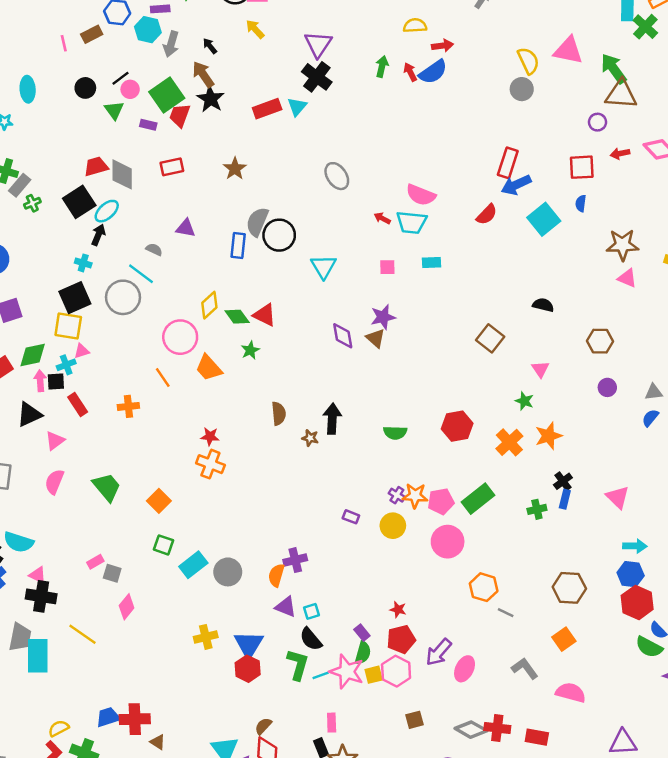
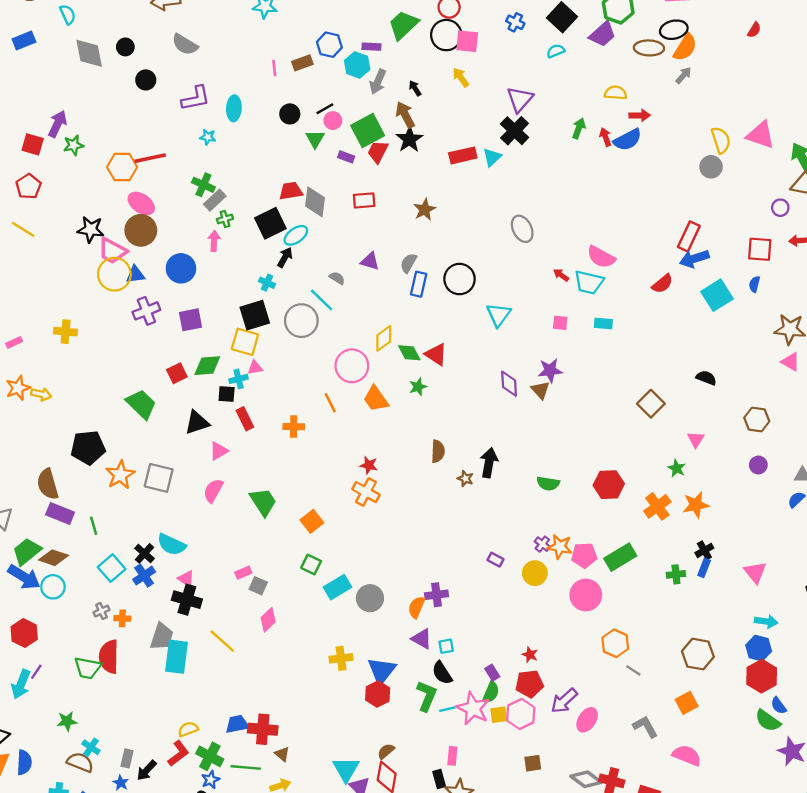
gray semicircle: (257, 222) -> (408, 263), moved, size x0.7
pink arrow: (40, 381) -> (214, 241), moved

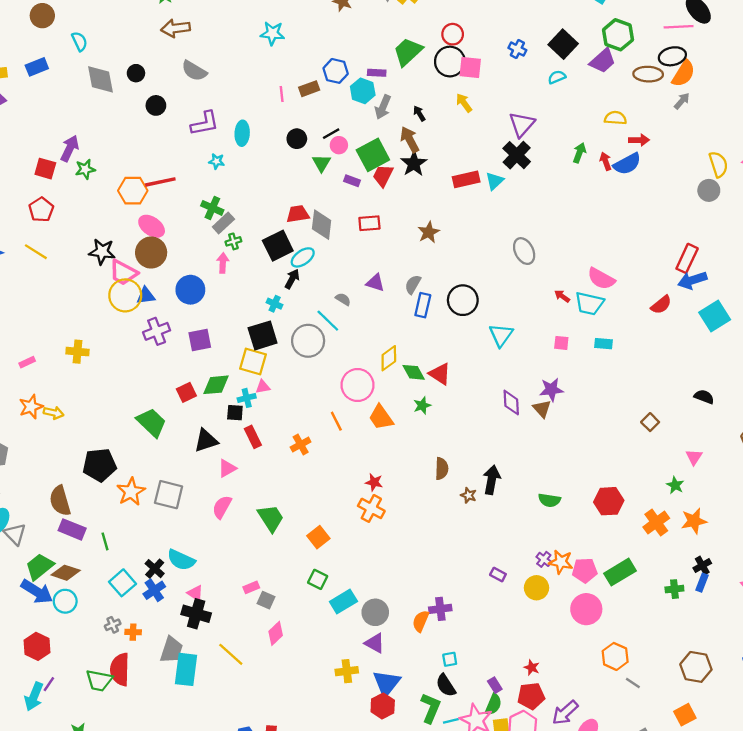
brown square: (651, 404) -> (650, 422), size x0.7
orange cross: (294, 427) -> (301, 444), turned -30
purple triangle: (422, 639) -> (375, 643), moved

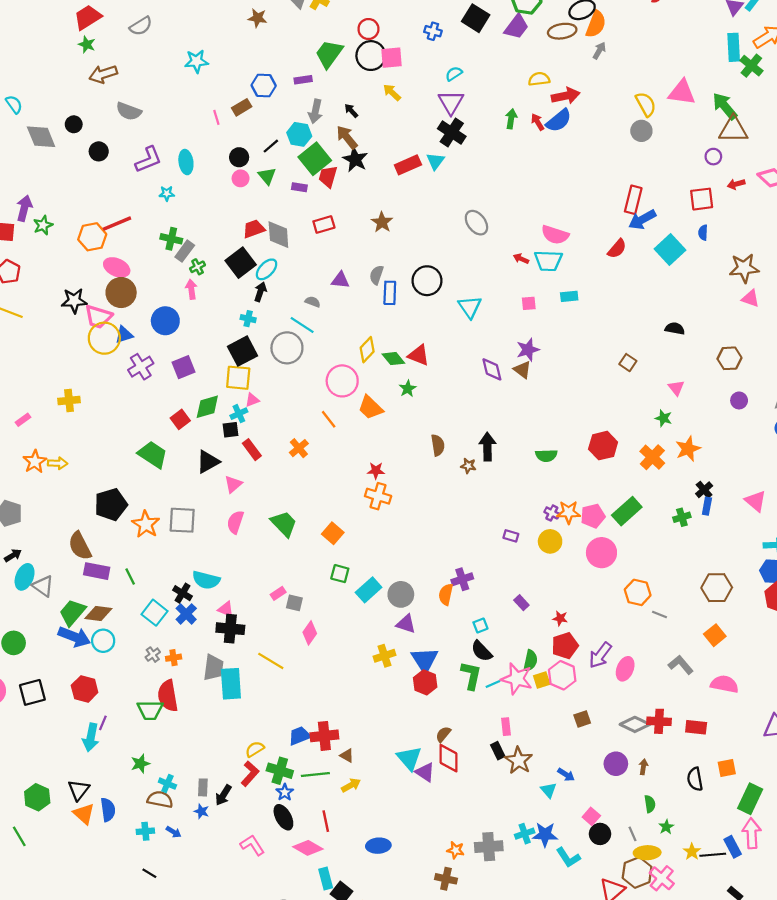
cyan semicircle: (557, 77) -> (454, 74), moved
cyan hexagon: (363, 91) -> (299, 134), moved
red arrow: (639, 140) -> (566, 96), size x1.4
pink circle: (339, 145) -> (241, 178), moved
purple rectangle: (495, 685) -> (521, 603), moved

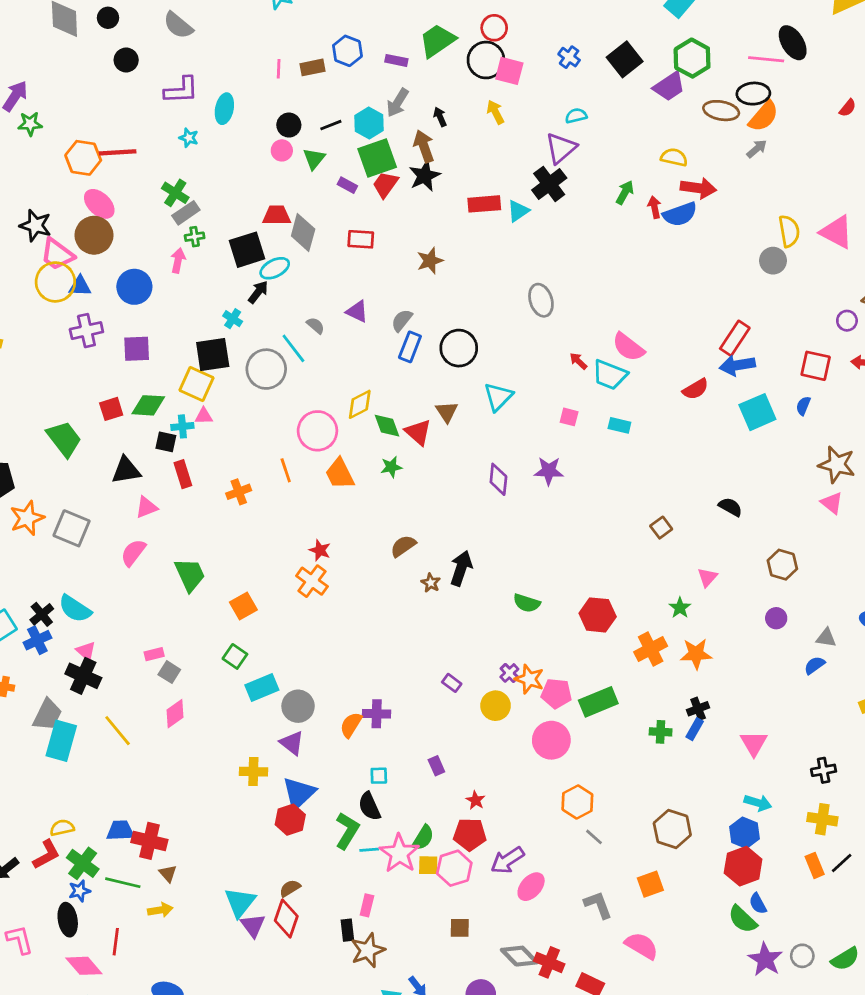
brown triangle: (522, 370) -> (447, 412), moved
brown semicircle: (438, 445) -> (403, 546), turned -135

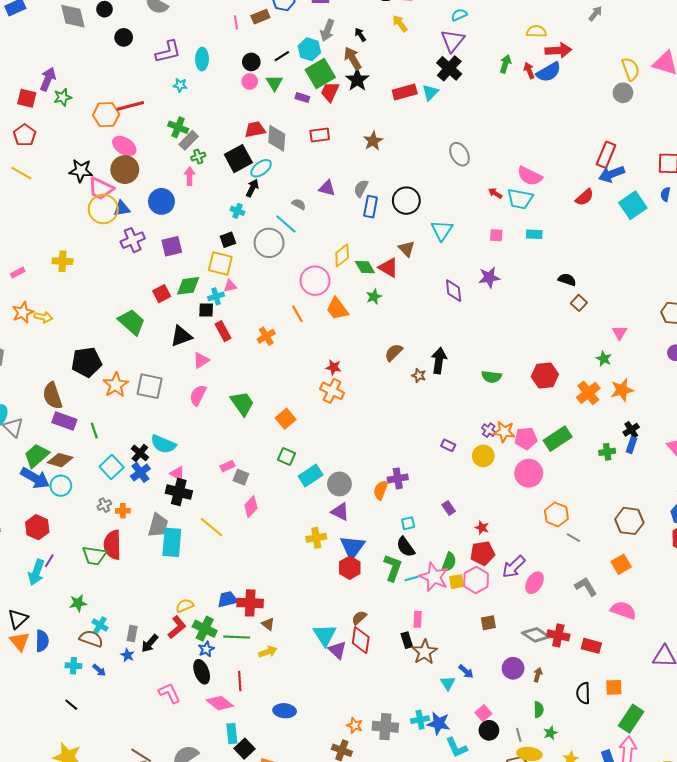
black square: (213, 354) -> (228, 240), size x0.6
black semicircle: (730, 507) -> (567, 280), moved

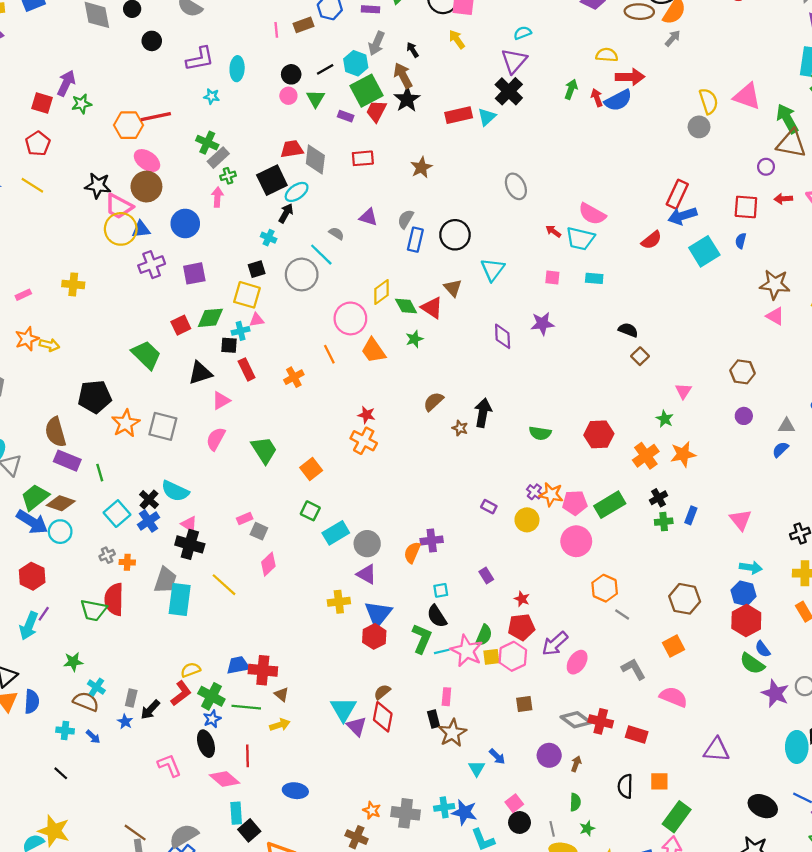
black cross: (631, 430) -> (658, 498), moved

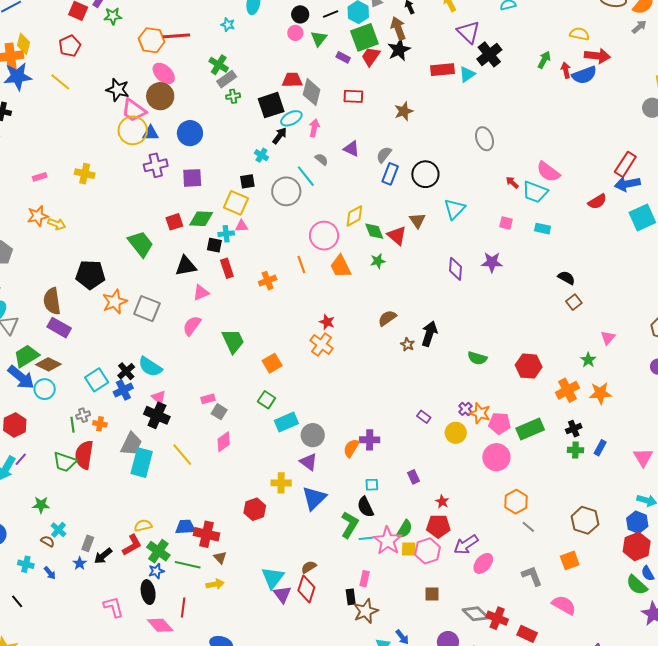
purple triangle: (514, 61) -> (468, 32), moved, turned -35
pink arrow: (217, 197) -> (314, 128), moved
green line: (100, 473) -> (73, 425), moved
red hexagon: (374, 636) -> (255, 509), moved
brown semicircle: (86, 702) -> (48, 541), size x0.6

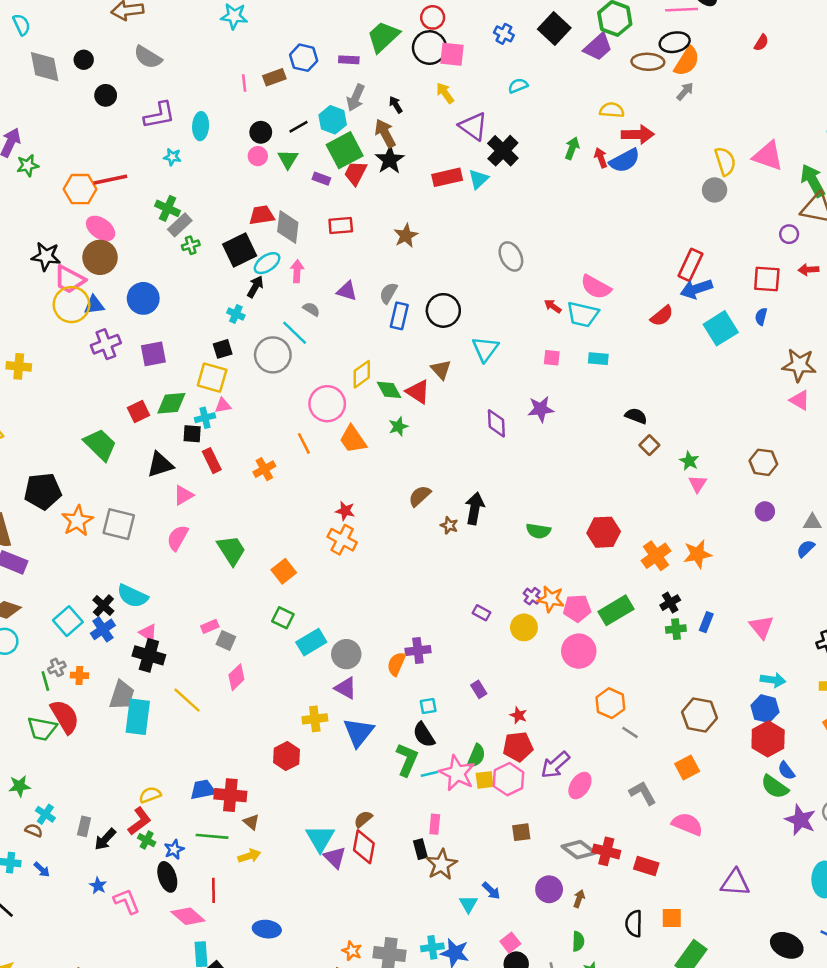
green star: (588, 360) -> (689, 461), moved
red semicircle: (84, 455) -> (65, 717), turned 148
green cross: (158, 551) -> (147, 840), moved, size x0.6
blue star: (80, 563) -> (98, 886), moved

